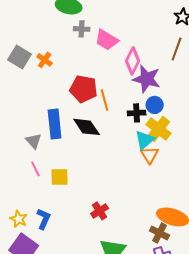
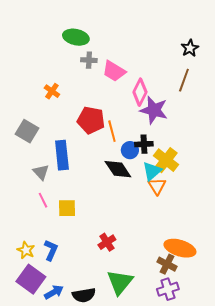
gray square: (20, 57) -> (27, 131), moved
blue circle: (155, 105) -> (130, 150), moved
black diamond: (87, 127) -> (118, 169), moved

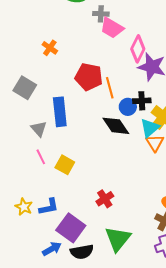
gray cross: (89, 60) -> (101, 14), moved
yellow square: (67, 208) -> (65, 165), turned 30
blue L-shape: (51, 250) -> (49, 207), turned 55
purple square: (31, 279) -> (71, 228), moved

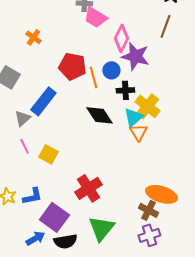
blue circle: (128, 107) -> (111, 70), moved
blue rectangle: (60, 112) -> (43, 101), turned 44
gray triangle: (39, 129) -> (22, 118), turned 30
red cross: (105, 199) -> (88, 188), size x1.5

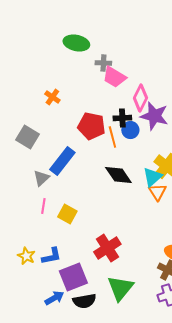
black cross: (125, 90) -> (122, 118), moved
pink line: (24, 146) -> (43, 206), turned 35
purple square: (54, 217) -> (73, 277), turned 32

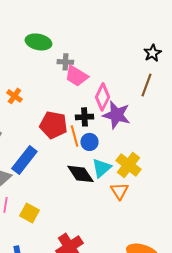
blue circle: (130, 130) -> (89, 142), moved
cyan triangle: (152, 177) -> (101, 168), moved

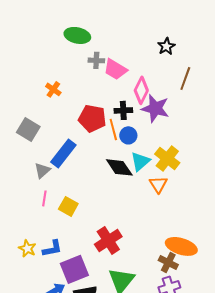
black star: (152, 53) -> (166, 46), moved
gray cross: (65, 62) -> (96, 60), moved

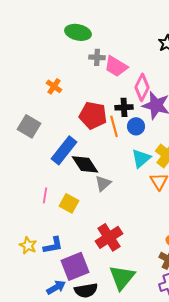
blue circle: (128, 135) -> (136, 126), moved
black diamond: (119, 167) -> (85, 164), moved
gray triangle: (42, 170) -> (103, 183), moved

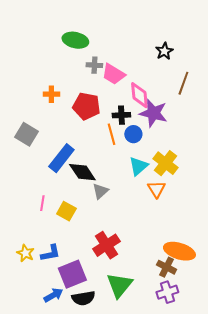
orange cross: (54, 86) -> (51, 94), turned -35
pink diamond: (142, 87) -> (139, 95), turned -32
red pentagon: (93, 115) -> (86, 106), moved

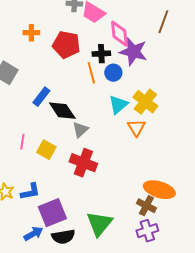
blue rectangle: (61, 158) -> (41, 97), size x0.7
red cross: (106, 245) -> (83, 163), moved, turned -36

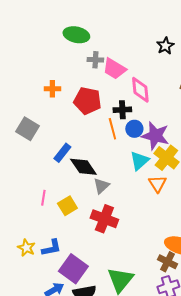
purple star: (133, 52) -> (155, 136), moved
yellow square: (46, 150) -> (67, 206), turned 30
purple square: (52, 213) -> (73, 269), turned -32

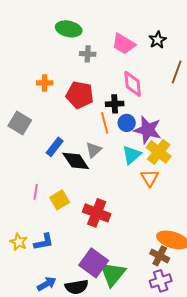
pink trapezoid: (114, 69) -> (124, 44), moved
gray triangle: (101, 186) -> (94, 150), moved
purple square: (73, 269) -> (94, 263), moved

